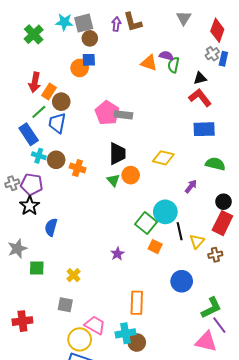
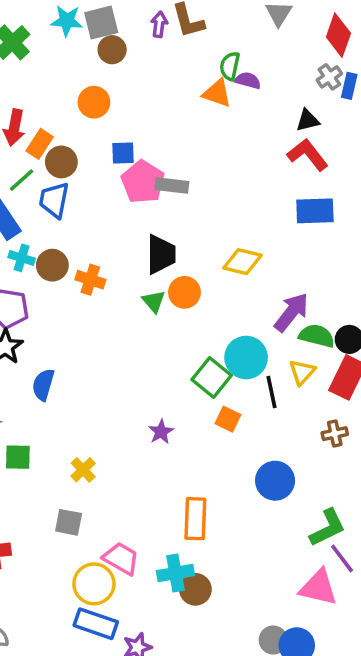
blue square: (89, 60) -> (123, 153), moved
green semicircle: (173, 65) -> (230, 66), moved
green semicircle: (215, 164) -> (317, 336), moved
purple arrow: (191, 186) -> (291, 312), size x1.6
yellow triangle: (197, 241) -> (302, 372), moved

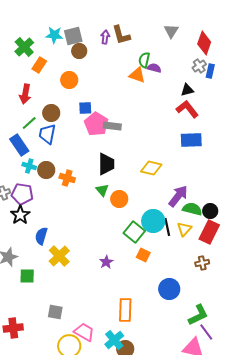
orange rectangle: (40, 144) -> (39, 65), moved
orange circle: (185, 292) -> (119, 199), moved
black line: (271, 392) -> (167, 227), moved
yellow cross: (83, 470) -> (59, 256), moved, size x1.5
cyan cross: (175, 573) -> (114, 340), turned -30

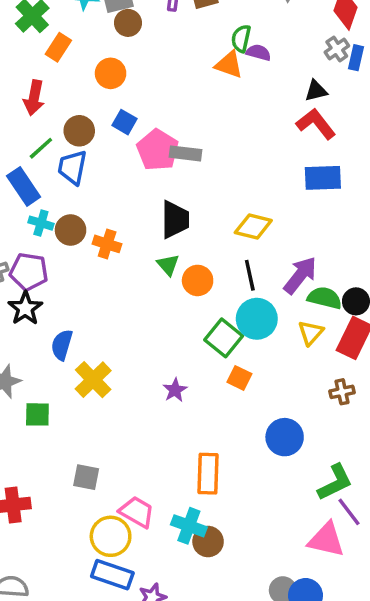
blue square: (85, 108) -> (124, 122), moved, turned 32
black line: (167, 227) -> (250, 275), moved
cyan cross: (114, 340) -> (189, 526), turned -30

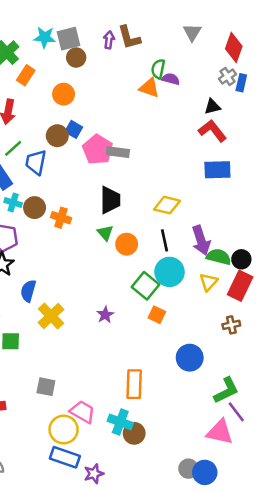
brown circle: (79, 131) -> (57, 136), moved
purple arrow: (300, 275) -> (201, 240), turned 124
purple star: (175, 390) -> (105, 315), moved

